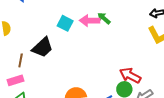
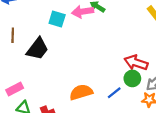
brown line: (21, 60) -> (13, 35), moved

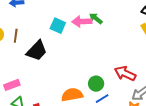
green circle: (132, 78) -> (96, 84), moved

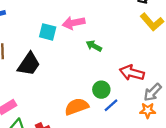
green arrow: (96, 18) -> (94, 46), moved

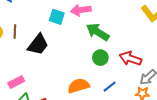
green arrow: (94, 46) -> (98, 32), size x1.6
green circle: (101, 90) -> (100, 58), moved

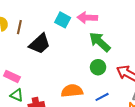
pink rectangle: (16, 82) -> (12, 76), turned 42

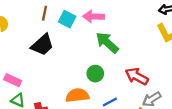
brown line: (19, 27) -> (44, 13), moved
green circle: (98, 67) -> (95, 74), moved

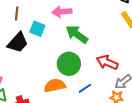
cyan square: (67, 19) -> (37, 29), moved
green circle: (95, 74) -> (69, 64), size x1.5

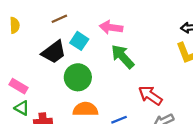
brown line: (17, 13) -> (59, 19), turned 48
green circle: (69, 64) -> (78, 77), moved

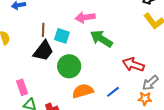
brown line: (59, 19) -> (43, 30), moved, turned -48
pink rectangle: (18, 86) -> (22, 87), turned 56

